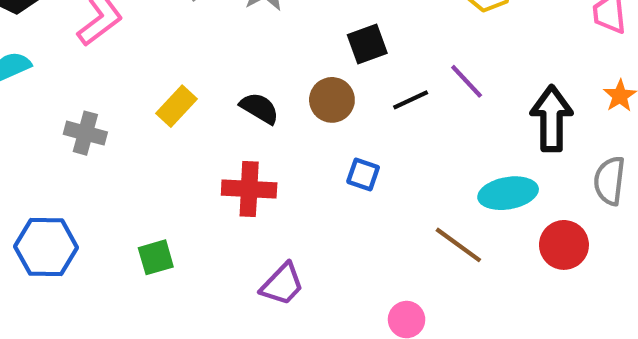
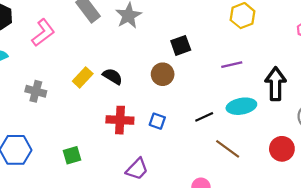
purple line: (467, 81) -> (232, 65), turned -60
black line: (411, 100) -> (204, 117), moved
black semicircle: (259, 108) -> (113, 76), moved
blue square: (363, 174) -> (157, 121), moved
cyan ellipse: (508, 193) -> (241, 106), moved

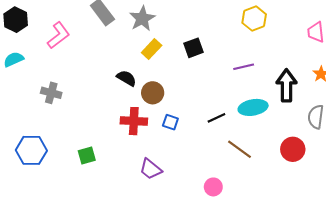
brown circle: (163, 74) -> (153, 93), moved
yellow rectangle: (83, 77) -> (152, 49), moved
purple trapezoid: (137, 169) -> (151, 169), turned 85

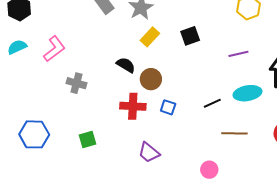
pink L-shape: (59, 35) -> (54, 49), moved
gray cross: (51, 93) -> (76, 83), moved
brown line: (239, 149) -> (234, 133), turned -35

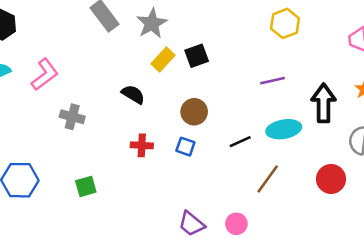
black square: (190, 36) -> (197, 56), moved
brown circle: (151, 79) -> (194, 112), moved
red cross: (133, 106) -> (142, 145), size x0.7
brown line: (234, 133) -> (268, 179), turned -55
purple trapezoid: (149, 153) -> (192, 224), moved

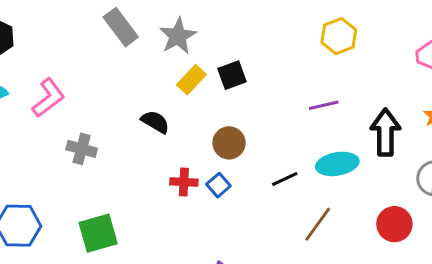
red cross: (142, 145) -> (184, 182), moved
blue square: (185, 147) -> (218, 185), turned 30
green square: (86, 186) -> (98, 233), size x1.5

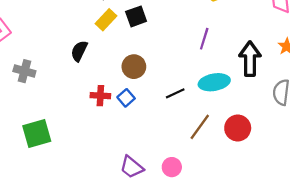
purple line: (324, 105) -> (204, 39), turned -60
black semicircle: (155, 122) -> (79, 51), turned -95
red circle: (394, 224) -> (238, 128), moved

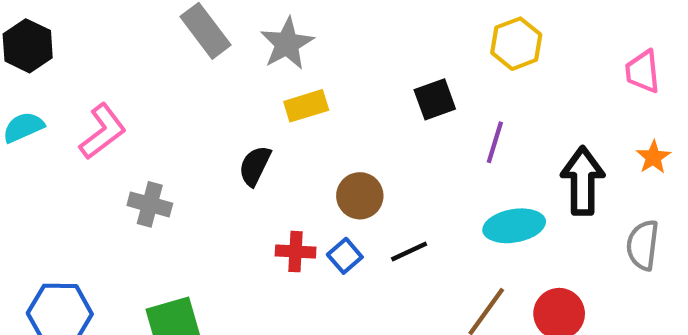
black square: (136, 16) -> (435, 99), moved
yellow rectangle: (106, 20) -> (306, 106), turned 30
black line: (175, 93) -> (409, 252), moved

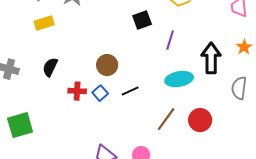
yellow rectangle: (306, 106) -> (44, 23), moved
black semicircle: (255, 166) -> (50, 67), moved

